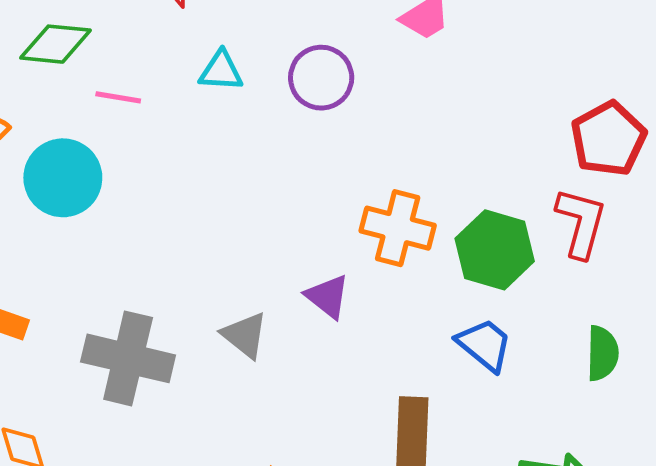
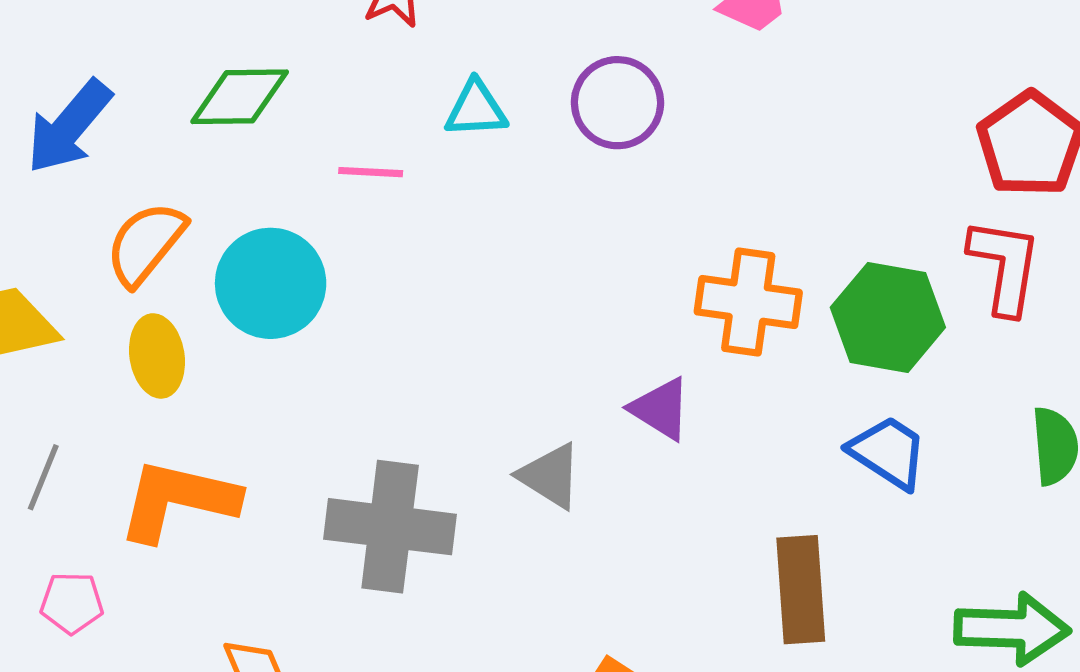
pink line: (118, 97) -> (371, 172), moved

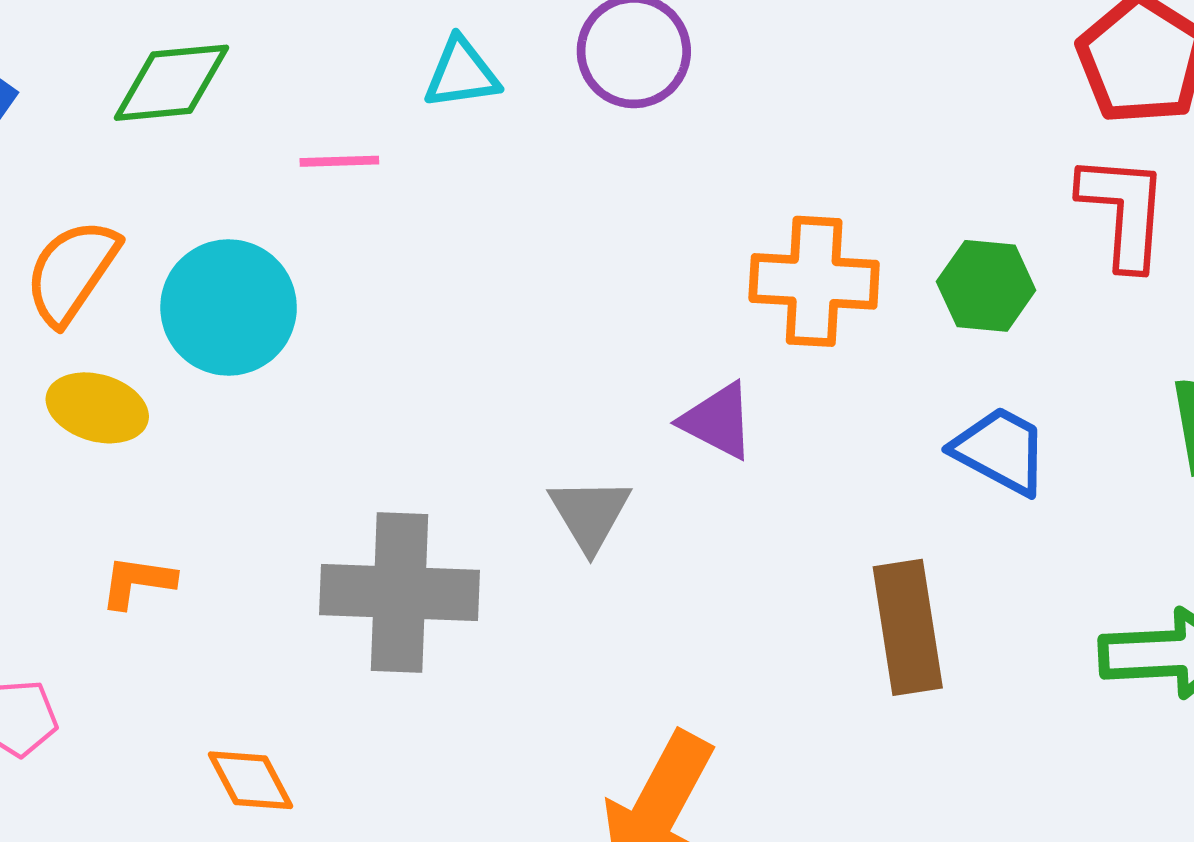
green hexagon: (888, 317) -> (986, 286), size x0.7
yellow ellipse: (157, 356) -> (97, 408), turned -60
gray triangle: (550, 476) -> (590, 514), turned 32
orange L-shape: (178, 500) -> (138, 582), size x0.5

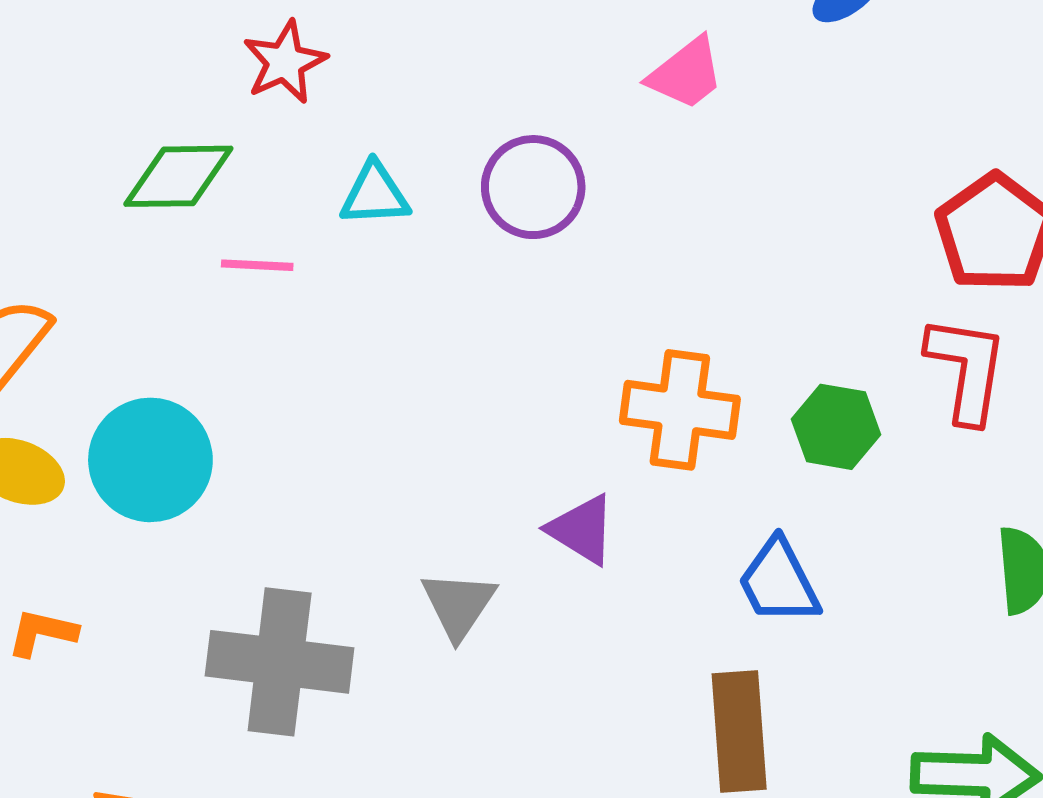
green diamond: (171, 83) -> (178, 176), moved
cyan circle: (229, 307) -> (150, 460), moved
blue trapezoid: (1000, 451) -> (779, 582), moved, turned -150

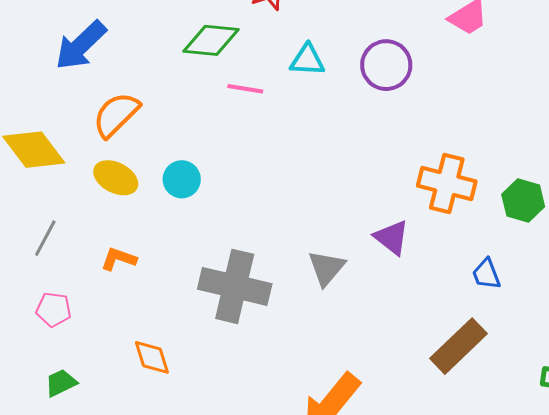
cyan circle: (150, 460) -> (182, 179), size x0.6
blue trapezoid: (779, 582) -> (486, 274), size x0.7
brown rectangle: (739, 731) -> (459, 346), turned 44

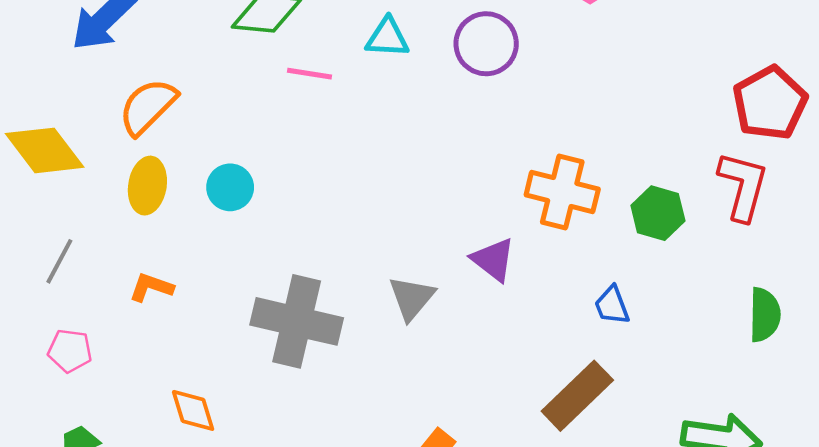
yellow ellipse: (116, 178) -> (147, 186), turned 72

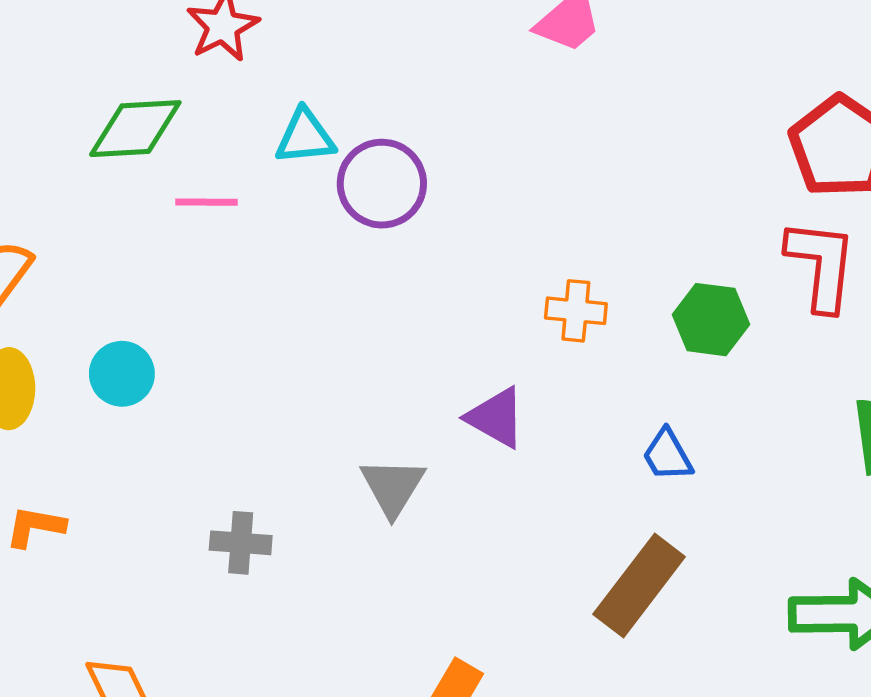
purple circle: (486, 44) -> (382, 184), moved
orange cross: (562, 192) -> (576, 311), size x0.6
gray cross: (297, 321) -> (241, 543), size x0.5

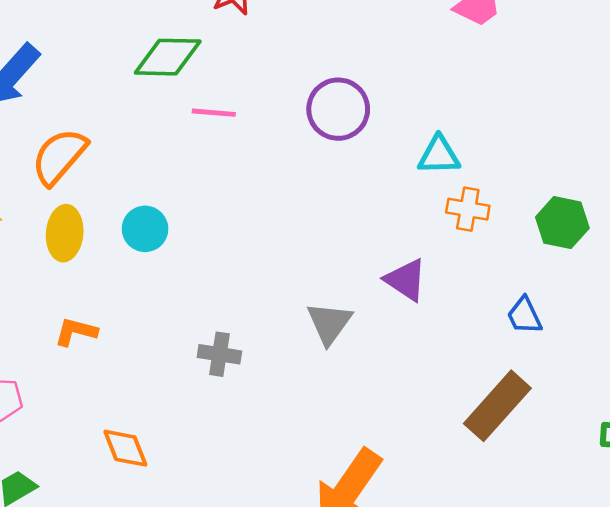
cyan triangle: (305, 137) -> (439, 155), moved

